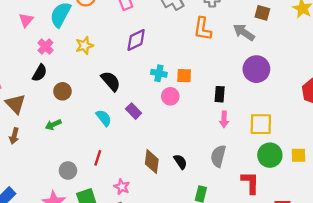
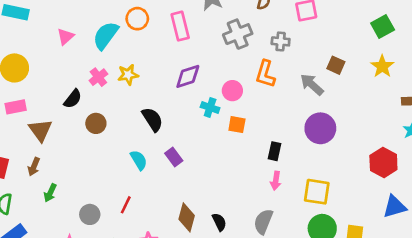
pink cross: (45, 47) -> (98, 77), moved
cyan cross: (159, 73) -> (210, 107), moved
pink circle: (170, 96) -> (232, 91), moved
green arrow: (53, 125) -> (50, 193), moved, turned -49

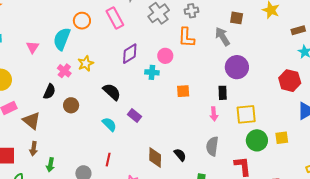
gray arrow: (312, 84) -> (223, 37), turned 30
orange square: (237, 125) -> (183, 91), moved
black rectangle: (274, 151) -> (223, 93), moved

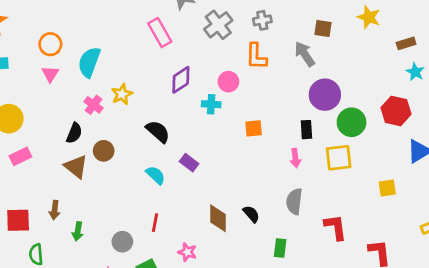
orange circle: (82, 21) -> (50, 44), moved
brown triangle: (31, 121) -> (76, 167), moved
green circle: (257, 140) -> (352, 122), moved

